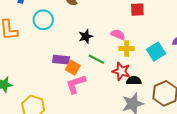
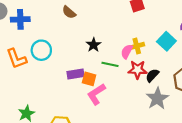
cyan circle: (43, 20) -> (41, 50), moved
pink semicircle: (118, 35) -> (127, 52), moved, turned -72
black semicircle: (134, 80) -> (152, 75), turned -32

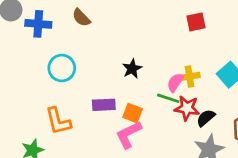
brown semicircle: (69, 12) -> (81, 18), moved
orange L-shape: (16, 59) -> (58, 121), moved
green line: (110, 64) -> (168, 98), moved
orange square: (89, 79) -> (133, 113), moved

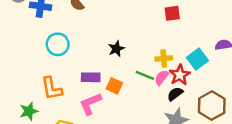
pink semicircle: (175, 82) -> (162, 78), moved
red star: (187, 108) -> (180, 75), moved, turned 30
pink L-shape: (129, 135) -> (90, 104), moved

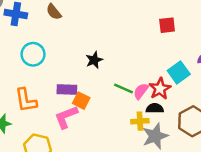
red square: (172, 13) -> (167, 25), moved
yellow cross: (164, 58) -> (140, 121), moved
orange square: (114, 86) -> (81, 101), moved
black semicircle: (175, 94) -> (155, 108), turned 35

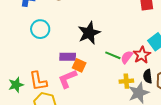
black star: (94, 60) -> (89, 33), size x1.6
orange L-shape: (26, 100) -> (38, 81), moved
black semicircle: (155, 108) -> (148, 76), moved, turned -96

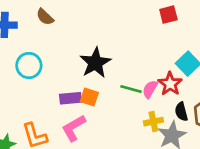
orange square: (79, 65) -> (89, 97), moved

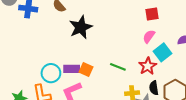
black star: (95, 63) -> (81, 27), moved
cyan circle: (29, 66) -> (51, 73), moved
pink semicircle: (150, 89) -> (149, 36), moved

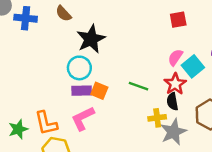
pink semicircle: (149, 36) -> (175, 57), moved
cyan circle: (51, 73) -> (79, 68), moved
black semicircle: (154, 88) -> (172, 102), moved

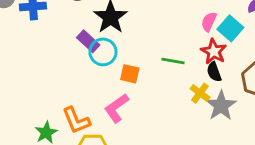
purple rectangle: (82, 91) -> (88, 41), moved, turned 54
yellow cross: (157, 118) -> (200, 93), turned -36

